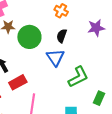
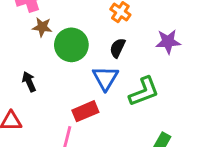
green L-shape: (78, 77) -> (144, 92), moved
red rectangle: (18, 82) -> (85, 111), moved

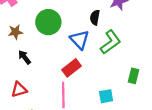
brown star: (42, 27) -> (15, 32), moved
black semicircle: (117, 48) -> (95, 17), moved

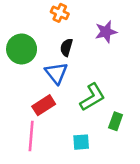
black semicircle: (95, 17) -> (66, 47), moved
green L-shape: (110, 42) -> (92, 97), moved

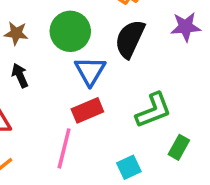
black semicircle: (66, 47) -> (130, 39), size x1.6
blue triangle: (56, 73) -> (90, 71), moved
cyan square: (81, 142) -> (129, 167), turned -30

